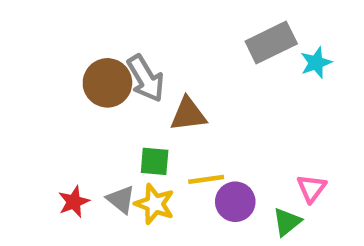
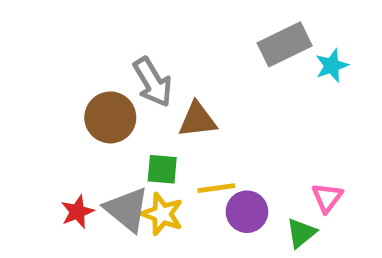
brown circle: (107, 83) -> (110, 117), moved
gray triangle: (121, 199) -> (127, 209), size x1.5

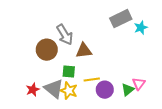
green triangle: (301, 233) -> (128, 90), moved

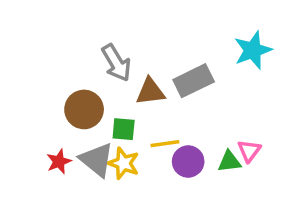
gray rectangle: (121, 19) -> (194, 81), moved
cyan star: (141, 28) -> (253, 50), size x1.5
brown circle: (47, 50) -> (84, 109), moved
green triangle: (128, 90) -> (229, 162), turned 32

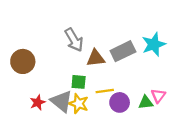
cyan star: (253, 50) -> (154, 44), moved
brown circle: (84, 109) -> (23, 61), moved

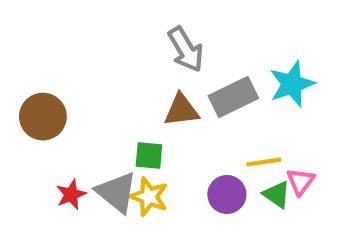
gray arrow: (74, 40) -> (186, 49), moved
yellow line: (105, 91) -> (264, 162), moved
green triangle: (146, 102) -> (277, 194), turned 42

